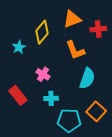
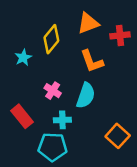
cyan semicircle: (87, 78) -> (86, 95), moved
cyan pentagon: (69, 120) -> (53, 147), moved

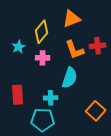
red cross: (120, 35) -> (98, 46), moved
pink cross: (53, 91) -> (43, 58), moved, turned -32
red rectangle: (22, 116) -> (18, 95), turned 36

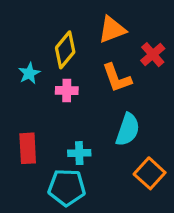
red cross: (98, 46) -> (153, 55), moved, turned -35
cyan semicircle: (70, 78) -> (128, 130), moved

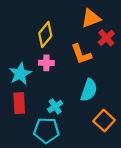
orange triangle: (112, 30) -> (91, 18), moved
cyan star: (29, 73) -> (20, 74), moved, size x1.5
cyan cross: (79, 153) -> (55, 106), turned -32

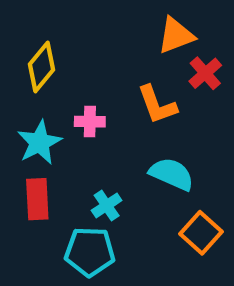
yellow diamond: (45, 35) -> (42, 67), moved
cyan semicircle: (89, 90) -> (172, 174), turned -85

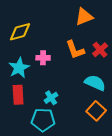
yellow diamond: (42, 67) -> (20, 32), turned 35
red cross: (205, 73) -> (100, 50), moved
cyan semicircle: (172, 174) -> (95, 83), moved

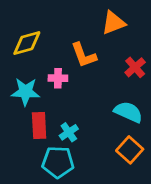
orange L-shape: (75, 50) -> (84, 55), moved
cyan star: (19, 68) -> (25, 92), turned 30
red rectangle: (18, 95) -> (39, 126), moved

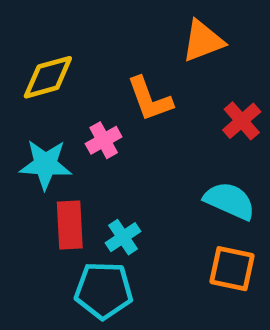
pink cross: (58, 78) -> (104, 140), turned -30
orange square: (130, 150) -> (232, 269), turned -30

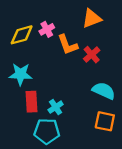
red cross: (242, 121) -> (92, 55), moved
pink cross: (104, 140) -> (47, 29), moved

